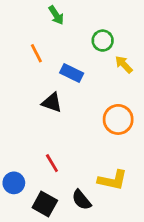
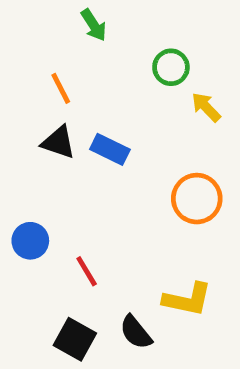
blue rectangle: (72, 73) -> (110, 149), moved
black triangle: (52, 103) -> (58, 142), moved
blue circle: (14, 183) -> (30, 241), moved

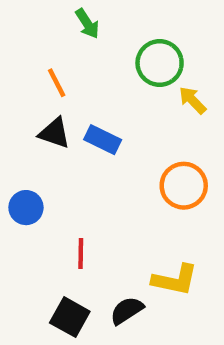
green circle: (171, 67) -> (160, 63), size x1.4
blue circle: (30, 241) -> (26, 208), moved
red line: (87, 271) -> (81, 254), turned 32
black semicircle: (136, 332) -> (127, 310), turned 96

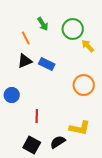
green arrow: (87, 24) -> (43, 24), moved
black triangle: (54, 133) -> (25, 61), turned -42

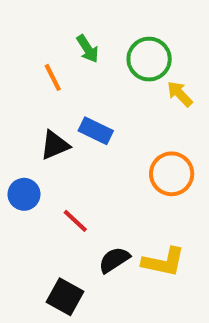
black triangle: (25, 61) -> (55, 145), moved
red line: (37, 116) -> (75, 221), moved, turned -48
black semicircle: (58, 142) -> (114, 260), moved

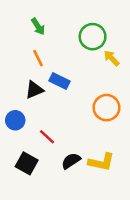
green arrow: (88, 49) -> (38, 26), moved
orange line: (53, 77) -> (38, 58), moved
black square: (65, 297) -> (27, 163), moved

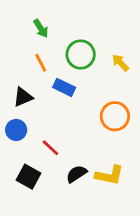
green circle: (93, 37) -> (81, 55), moved
black triangle: (34, 90) -> (23, 97), moved

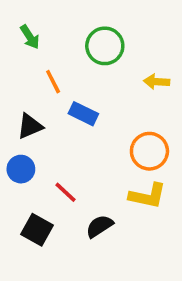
green arrow: (41, 28) -> (30, 37), moved
green circle: (81, 55) -> (105, 46), moved
yellow arrow: (120, 63) -> (157, 82), turned -42
yellow L-shape: (109, 175) -> (148, 196), moved

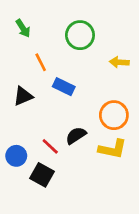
blue circle: (21, 169) -> (16, 156), moved
black semicircle: (99, 226) -> (76, 135), moved
black square: (37, 230) -> (42, 175), moved

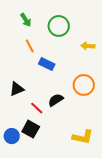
green arrow: (23, 28) -> (26, 20), moved
black triangle: (23, 96) -> (17, 89), moved
yellow L-shape: (113, 149) -> (83, 137), moved
blue circle: (16, 156) -> (12, 136), moved

